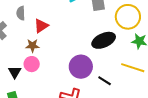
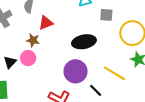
black ellipse: (104, 40) -> (84, 42), moved
yellow line: (133, 68) -> (114, 73), moved

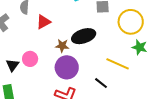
brown star: (33, 40) -> (62, 46), moved
purple circle: (75, 71) -> (67, 67), moved

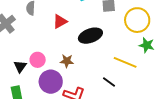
red triangle: (43, 22) -> (60, 21), moved
brown star: (62, 46) -> (67, 61), moved
purple circle: (67, 67) -> (51, 82), moved

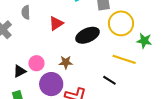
yellow circle: (137, 20) -> (121, 23), moved
black triangle: (20, 66) -> (20, 71), turned 32

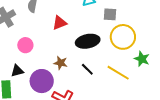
pink circle: (36, 63) -> (25, 45), moved
black triangle: (20, 71) -> (17, 71), moved
black line: (109, 80) -> (87, 69), moved

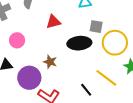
gray square: (110, 14) -> (96, 27), moved
black line: (87, 69) -> (86, 90), moved

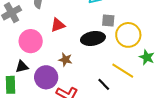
red triangle: (53, 22) -> (58, 25), moved
pink circle: (17, 40) -> (31, 41), size x1.5

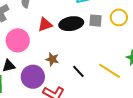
yellow circle: (128, 35) -> (119, 17), moved, size x0.7
black ellipse: (93, 38) -> (71, 24), moved
black line: (104, 84) -> (78, 71), moved

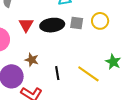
red triangle: (45, 25) -> (26, 25), turned -42
black line: (78, 71) -> (57, 73), turned 32

